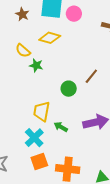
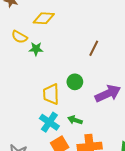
green circle: (69, 89) -> (75, 82), moved
green arrow: (61, 127) -> (75, 120), moved

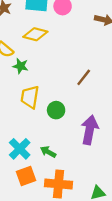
yellow trapezoid: (51, 94) -> (30, 97), moved
purple arrow: (108, 94) -> (90, 130), turned -65

